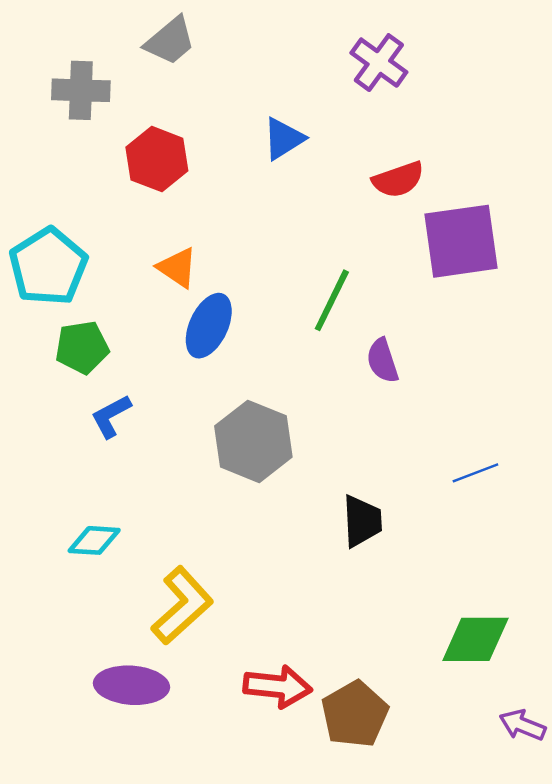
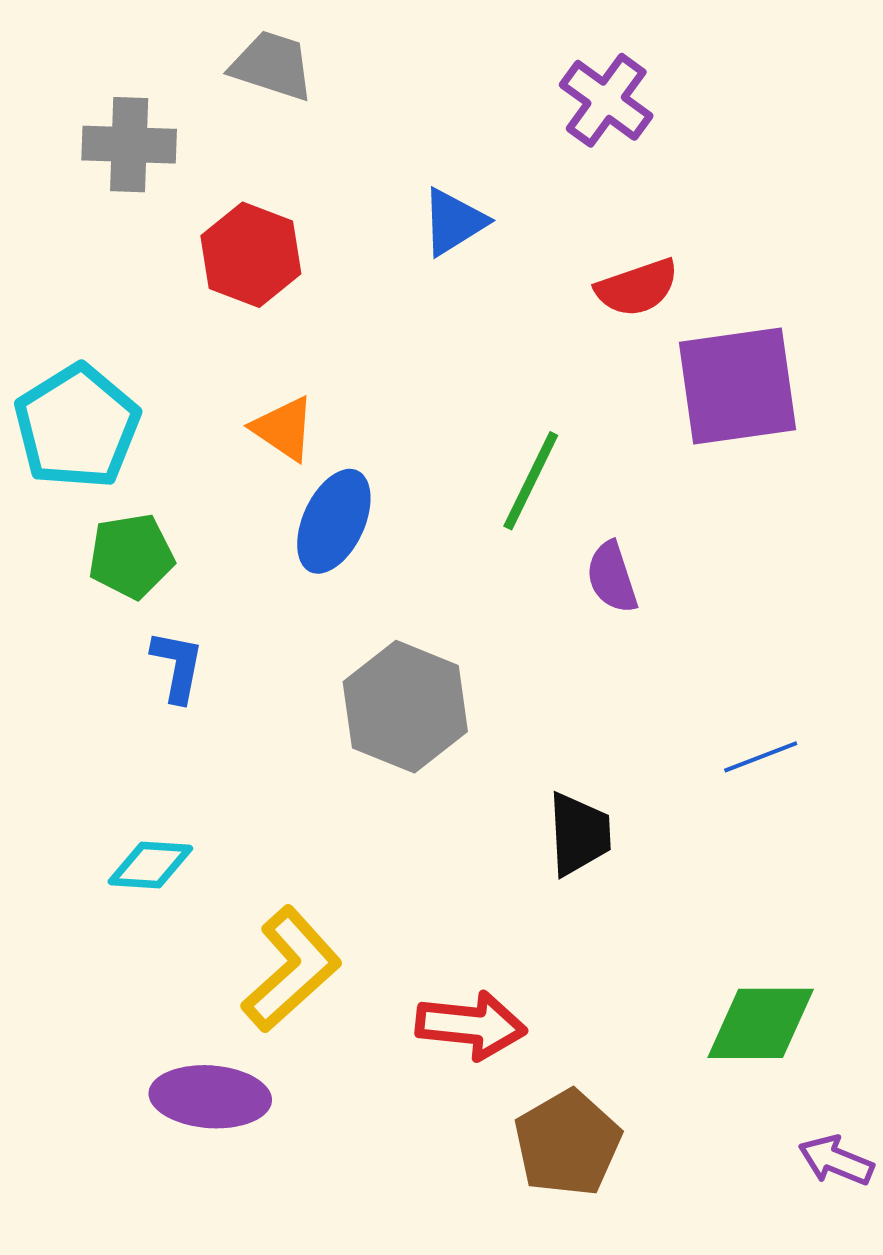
gray trapezoid: (170, 41) -> (272, 66), turned -122
blue L-shape: (111, 416) -> (177, 666), turned 129
red arrow: (278, 686) -> (471, 1025), moved

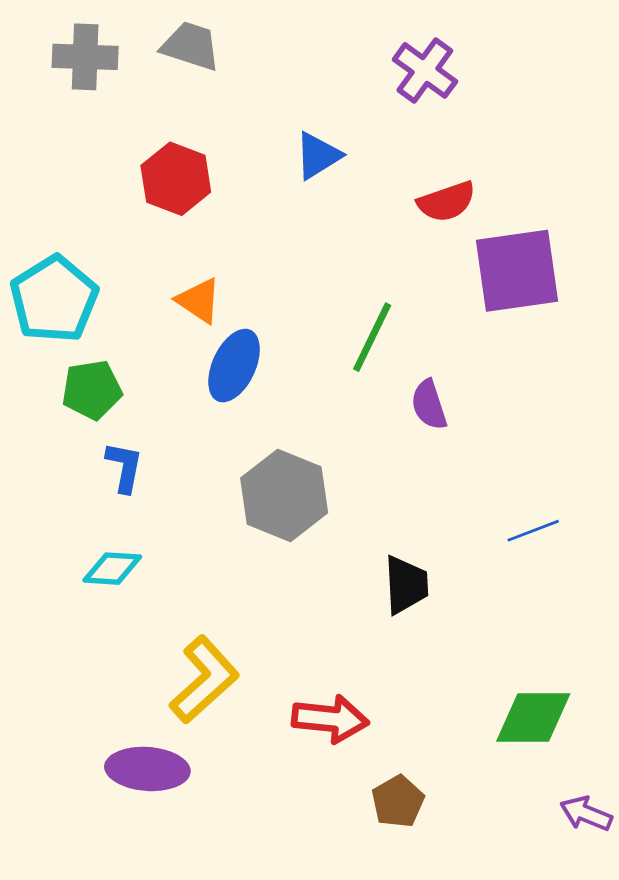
gray cross: (129, 145) -> (85, 57), moved
cyan diamond: (150, 865) -> (112, 569), moved
brown pentagon: (568, 1143) -> (398, 801), size x0.7

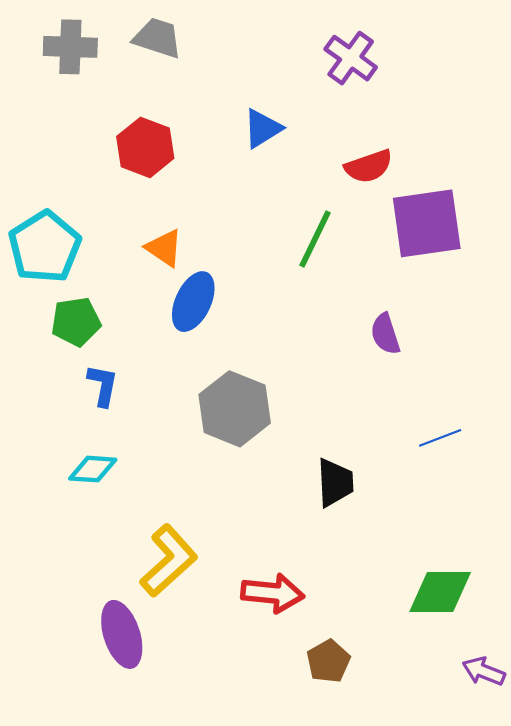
green line: (372, 337) -> (315, 239), moved
purple semicircle: (429, 405) -> (385, 334), moved
purple ellipse: (147, 769) -> (122, 634), turned 68

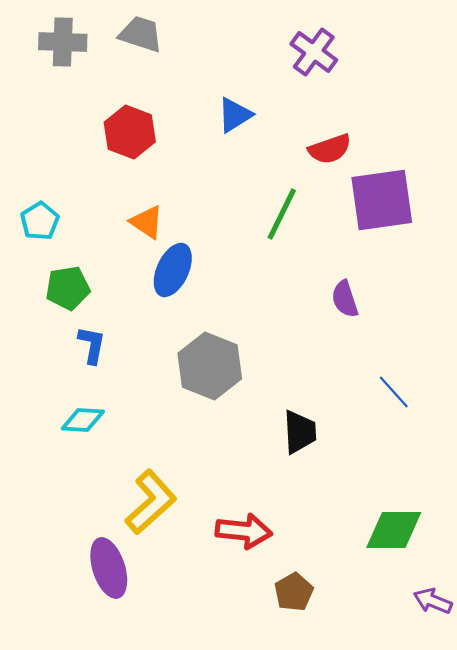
cyan pentagon: (45, 247) -> (40, 221), size x0.6
blue line: (440, 438) -> (394, 392), turned 69

